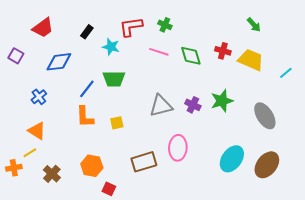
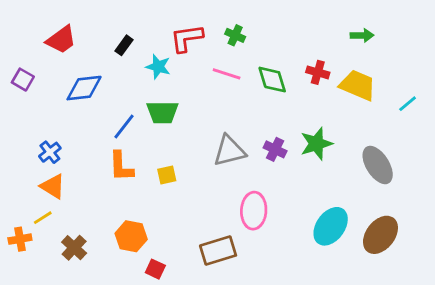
green arrow: (254, 25) -> (362, 35), turned -49
blue cross: (39, 97) -> (50, 152), moved
brown rectangle: (144, 162) -> (218, 251), moved

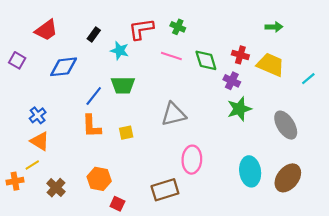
purple cross: (275, 149) -> (232, 81), moved
cyan ellipse: (331, 226) -> (250, 171), turned -44

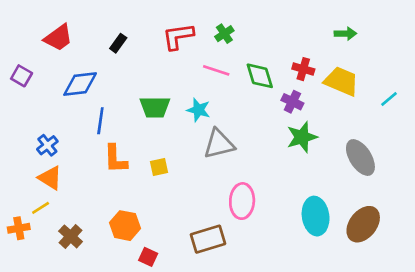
green cross: (178, 27) -> (224, 34), turned 32
cyan star: (120, 51) -> (198, 110), moved
blue line: (94, 96) -> (100, 121), moved, turned -30

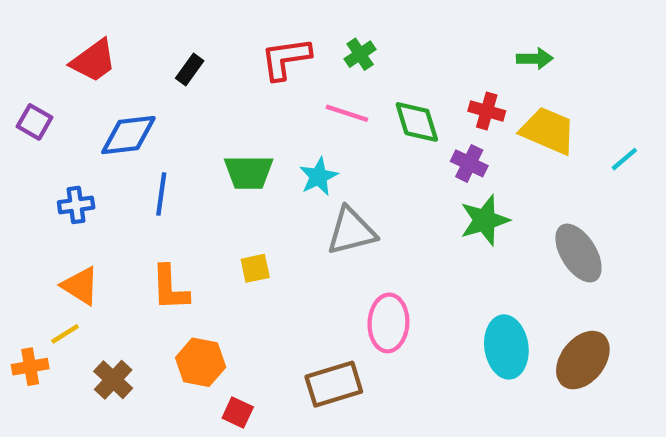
green arrow: (345, 34) -> (535, 59), moved
cyan star: (198, 110) -> (319, 177), turned 30
blue cross: (47, 145) -> (76, 205), moved, turned 30
orange L-shape: (115, 159) -> (170, 288), moved

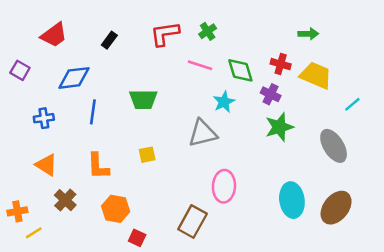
cyan line: (624, 159) -> (352, 104), moved
cyan star: (319, 177) -> (224, 102), moved
yellow line: (65, 334) -> (34, 233), moved
brown cross: (113, 380) -> (65, 200), moved
brown rectangle: (334, 384) -> (192, 221), turned -44

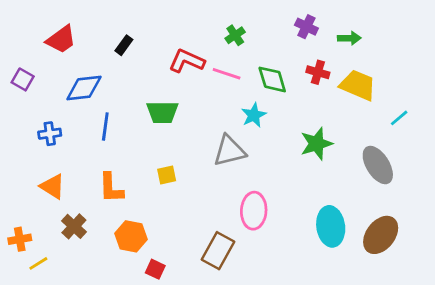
red L-shape: (165, 34) -> (187, 61), moved, turned 32
purple cross: (271, 94) -> (306, 27), moved

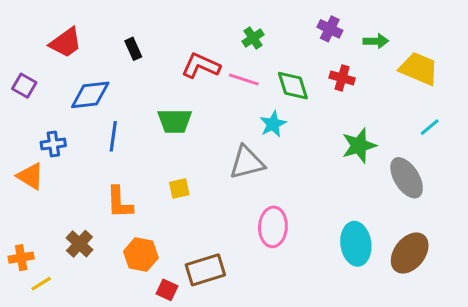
black rectangle: (124, 45) -> (133, 49), turned -60
yellow trapezoid: (358, 85) -> (419, 69), moved
green star: (316, 144) -> (359, 146), moved
orange triangle: (53, 186) -> (30, 176), moved
brown rectangle: (218, 251) -> (205, 270), moved, turned 44

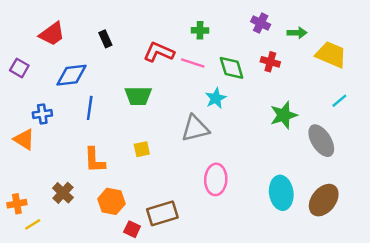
green cross: (253, 38) -> (200, 30), turned 35

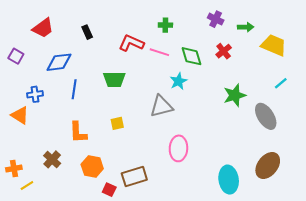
red cross: (270, 62) -> (224, 51), turned 35
cyan ellipse: (281, 193) -> (229, 180), moved

